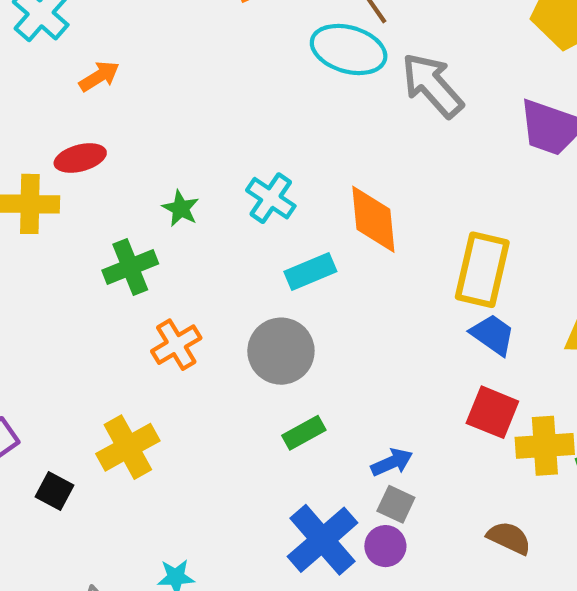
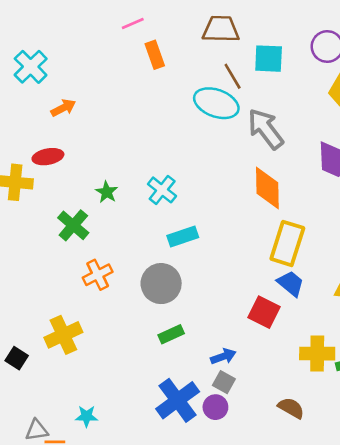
orange diamond: (373, 219) -> (267, 188), moved
green cross: (130, 267) -> (73, 225), turned -32
red square: (492, 412) -> (264, 312), moved

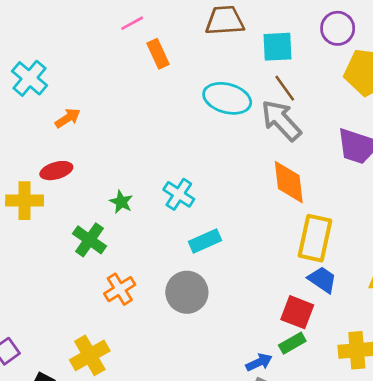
brown line: (233, 76) -> (285, 88), moved
green rectangle: (171, 334) -> (292, 343), moved

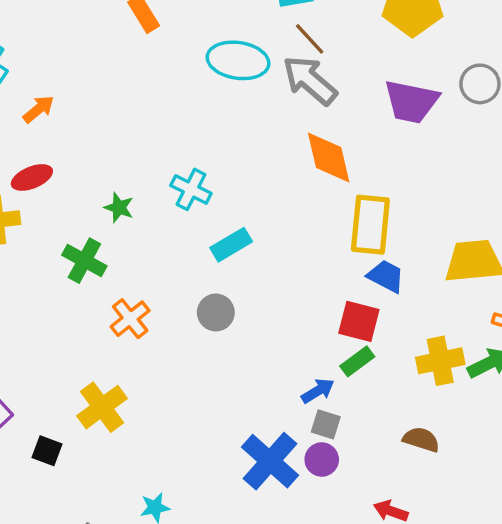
gray circle: (187, 292) -> (216, 312), size x0.7

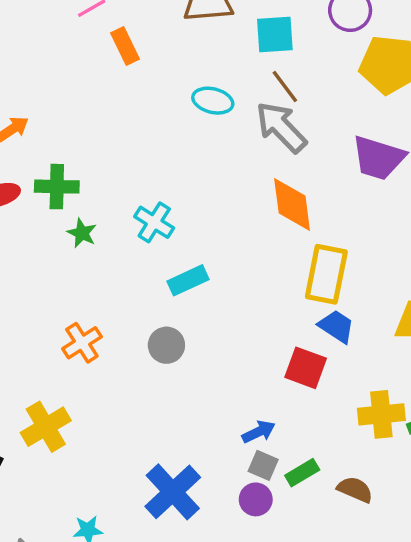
cyan ellipse: (238, 60) -> (213, 101), size x0.7
green cross: (84, 261) -> (57, 187), moved, turned -33
green rectangle: (357, 361) -> (302, 473), moved
blue cross: (270, 461) -> (173, 492), moved

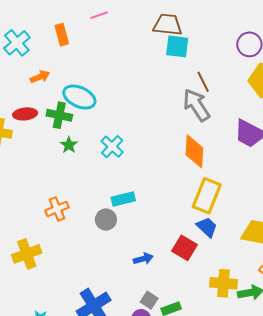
cyan square: (275, 35) -> (177, 46), moved
orange rectangle: (125, 46) -> (62, 35), moved
cyan ellipse: (213, 101) -> (79, 97), moved, size x1.4
cyan rectangle: (188, 280) -> (123, 199), moved
blue arrow: (259, 432) -> (143, 259), moved

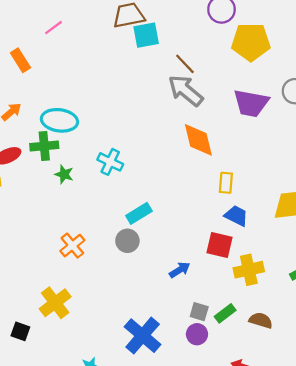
yellow rectangle: (207, 196) -> (226, 183), size x0.6
yellow cross: (224, 283) -> (249, 270), moved

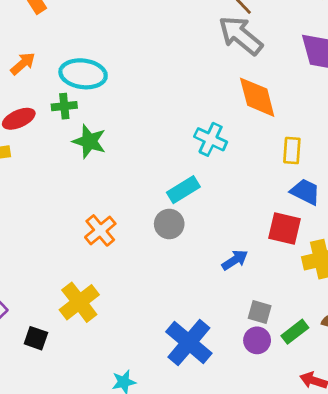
green cross: (44, 146) -> (64, 106), size x0.7
cyan cross: (110, 162) -> (211, 139), moved
green star: (64, 174) -> (89, 141), size x1.4
green rectangle: (225, 313) -> (295, 332), moved

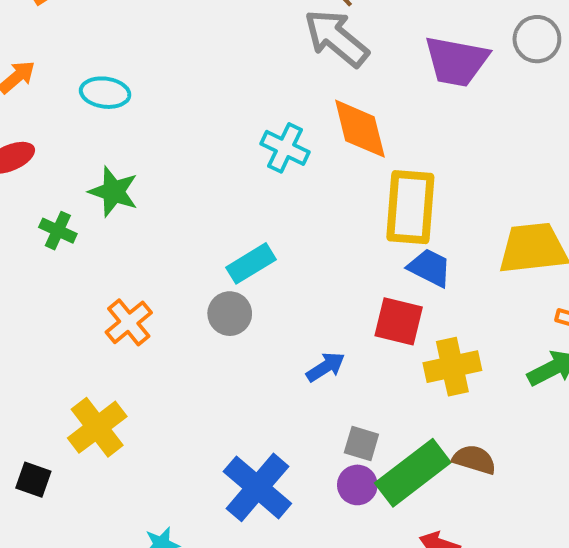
cyan ellipse: (83, 74) -> (105, 93), size x0.7
green cross: (64, 106) -> (58, 231), moved, turned 30
cyan cross: (211, 139) -> (285, 148), moved
yellow rectangle: (292, 150) -> (410, 207), size x1.8
green rectangle: (295, 332) -> (413, 473), size x1.8

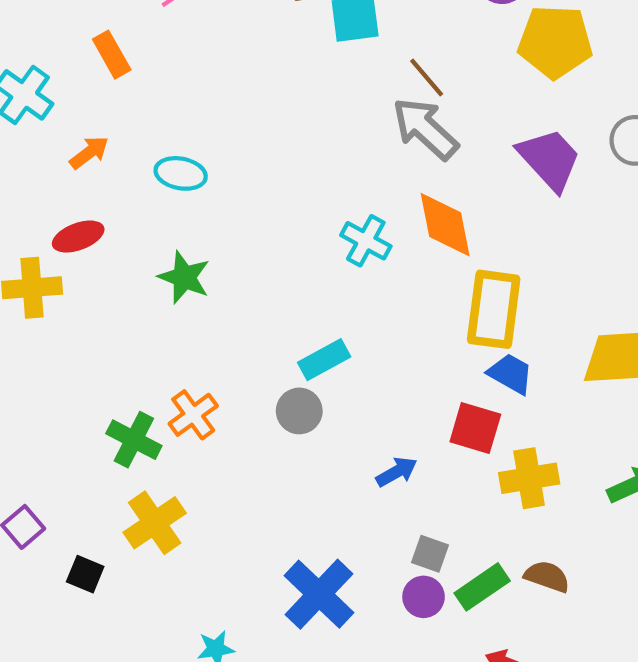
purple trapezoid: (456, 61) -> (549, 159), turned -146
green cross: (58, 231) -> (134, 440), moved, size x1.4
green rectangle: (413, 473) -> (482, 587), size x0.7

